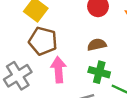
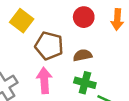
brown pentagon: (43, 41) -> (49, 46), moved

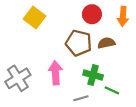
brown pentagon: (49, 46) -> (79, 43), moved
brown semicircle: (83, 55) -> (106, 43), moved

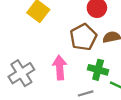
brown pentagon: (79, 43) -> (83, 37), turned 30

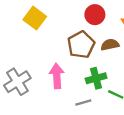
green cross: (98, 70) -> (96, 78), turned -30

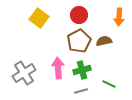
red circle: (95, 15) -> (79, 15), moved
green cross: (96, 78) -> (82, 70), moved

